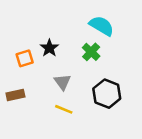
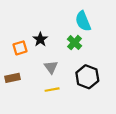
cyan semicircle: (102, 26) -> (83, 21), turned -144
yellow line: (64, 109) -> (52, 90), turned -32

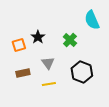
cyan semicircle: (83, 21) -> (92, 20), moved
brown rectangle: (13, 78) -> (23, 73), moved

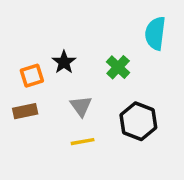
cyan semicircle: (92, 20) -> (155, 33), turned 30
brown rectangle: (23, 73) -> (25, 111), moved

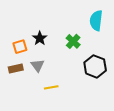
gray triangle: (81, 106) -> (38, 65), moved
black hexagon: (138, 121) -> (95, 66), moved

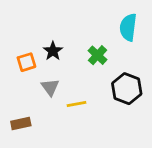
brown rectangle: (16, 69) -> (21, 123), moved
yellow line: (51, 87) -> (77, 104), moved

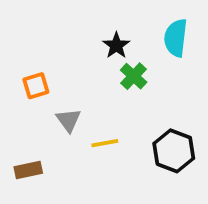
black star: (53, 51) -> (116, 45), moved
black hexagon: (127, 89) -> (174, 151), moved

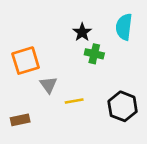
green cross: (134, 76) -> (94, 54), turned -30
orange square: (36, 86) -> (26, 61), size x1.5

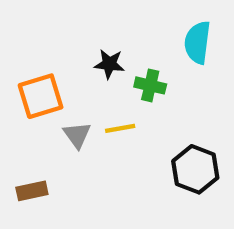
black star: (82, 32) -> (109, 64), moved, turned -30
yellow line: (74, 101) -> (120, 128), moved

